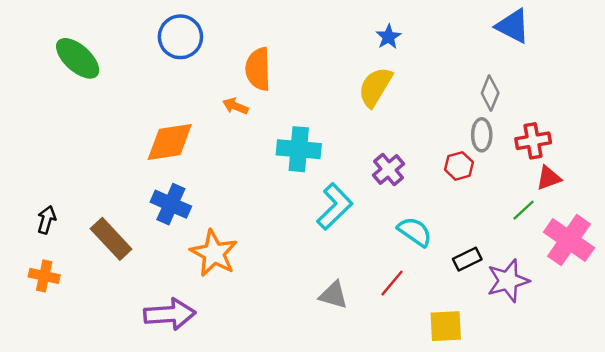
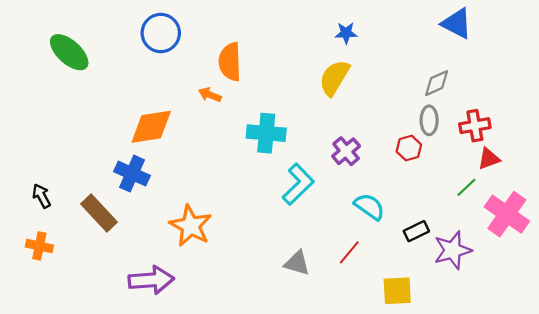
blue star: (388, 37) -> (346, 33), turned 30
gray diamond: (490, 93) -> (437, 83), turned 44
blue cross: (171, 204) -> (132, 174), moved
black arrow: (47, 220) -> (41, 196), turned -45

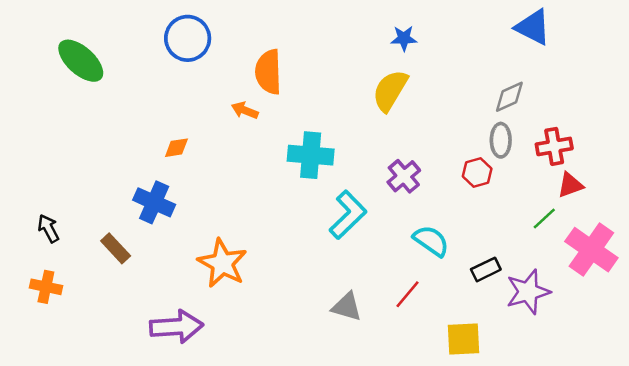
orange diamond: (151, 127) -> (176, 148), size x0.5
brown rectangle: (99, 213) -> (116, 248), size x0.7

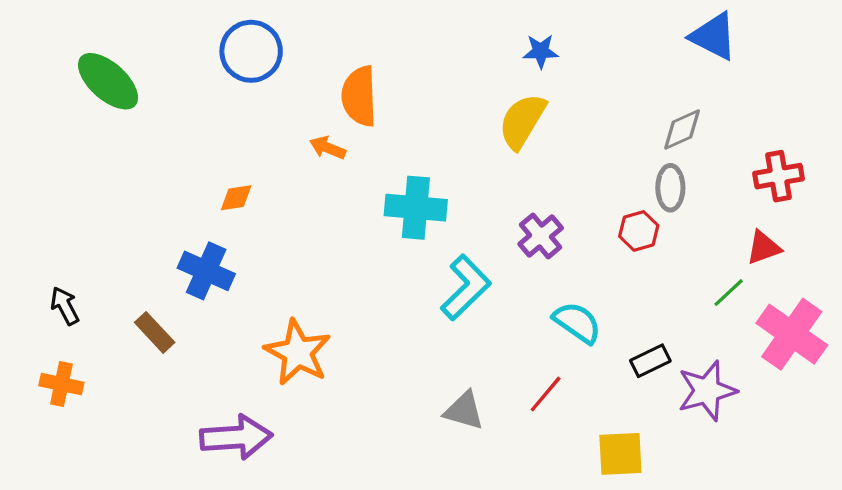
red cross: (554, 146) -> (779, 176), moved

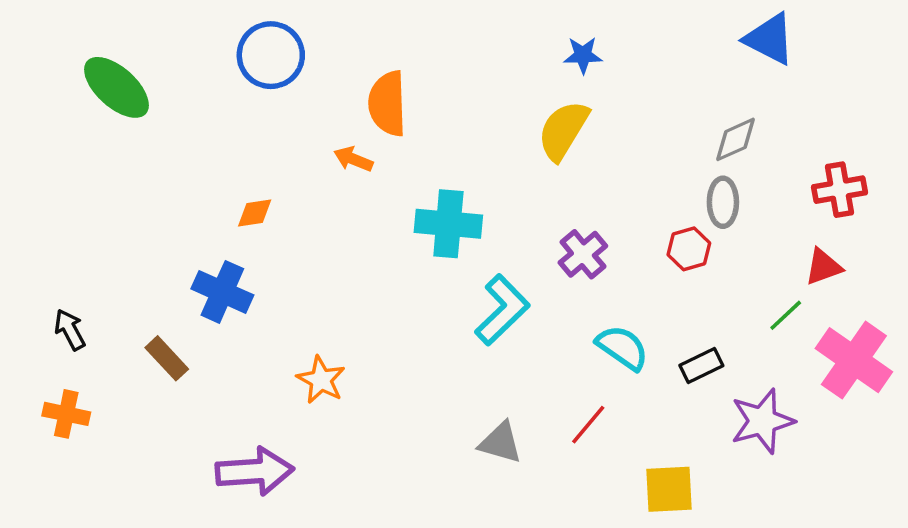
orange star: (298, 352) -> (321, 380), size x0.7
black rectangle: (650, 361) -> (701, 365), moved

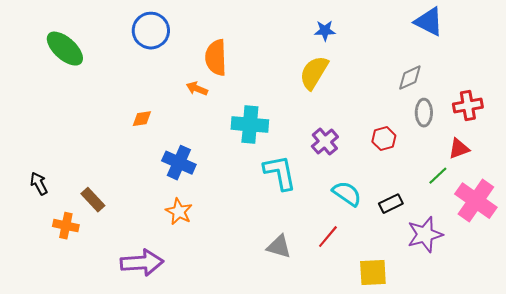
gray ellipse: (723, 202) -> (424, 113), moved
blue cross: (222, 292) -> (179, 163), moved
cyan L-shape: (502, 310) -> (280, 173), turned -57
orange cross: (66, 414) -> (66, 226), moved

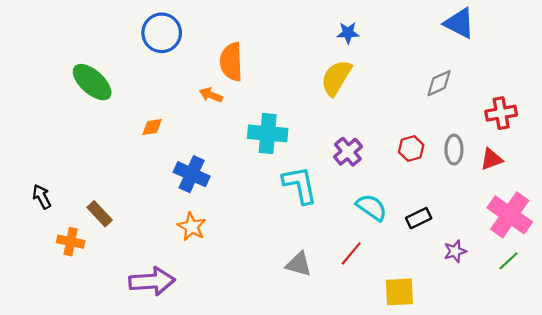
green ellipse: (65, 49) -> (92, 82), moved
gray ellipse: (424, 113) -> (454, 150), moved
green line: (438, 176) -> (509, 261), moved
purple star: (425, 235) -> (455, 251), size x0.6

